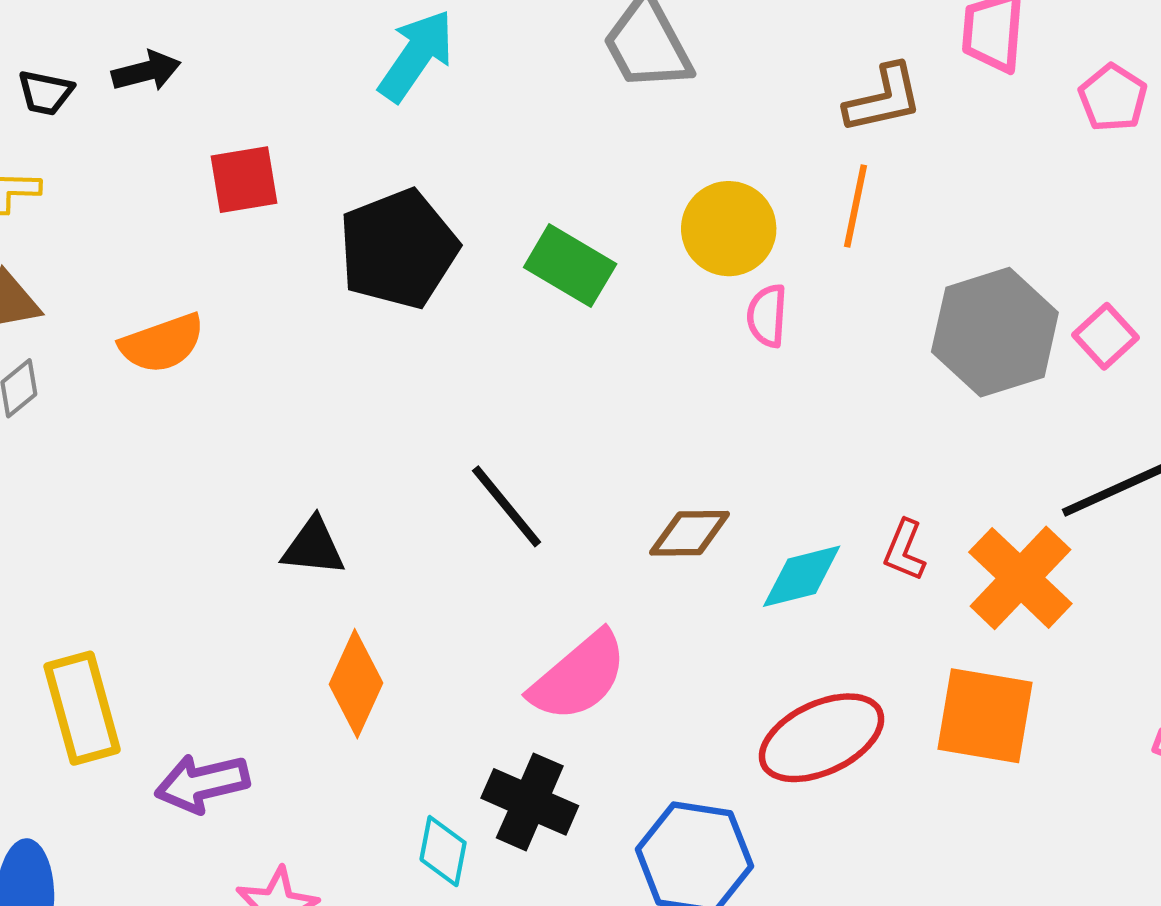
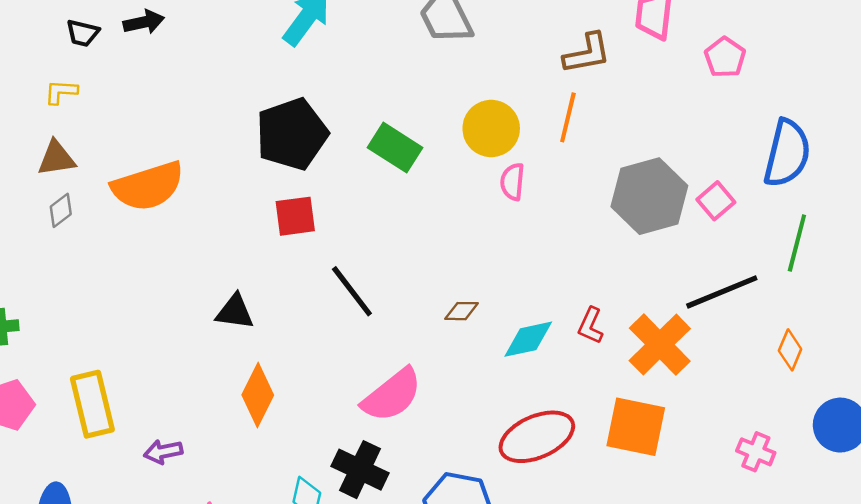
red square: (244, 180) -> (295, 216), moved
orange semicircle: (162, 343) -> (148, 186), size x1.4
brown diamond: (690, 533) -> (462, 311), size x0.7
purple arrow: (202, 783) -> (163, 452), size x0.7

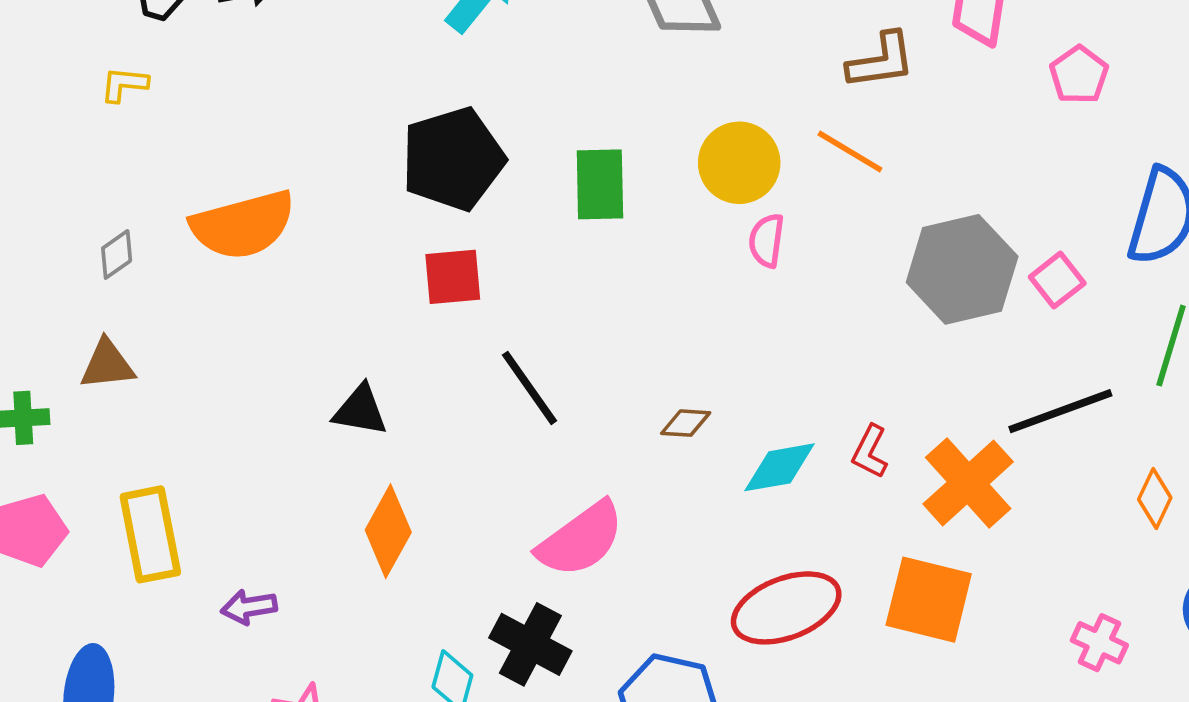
orange line: (568, 117) -> (850, 151), turned -75
green rectangle: (395, 148) -> (600, 184), turned 54
brown triangle: (56, 158) -> (107, 365), moved

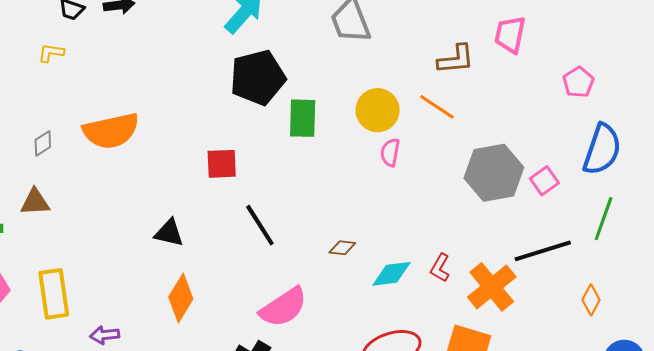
pink pentagon: (1079, 75) -> (578, 82), moved
black pentagon: (453, 159) -> (258, 77), moved

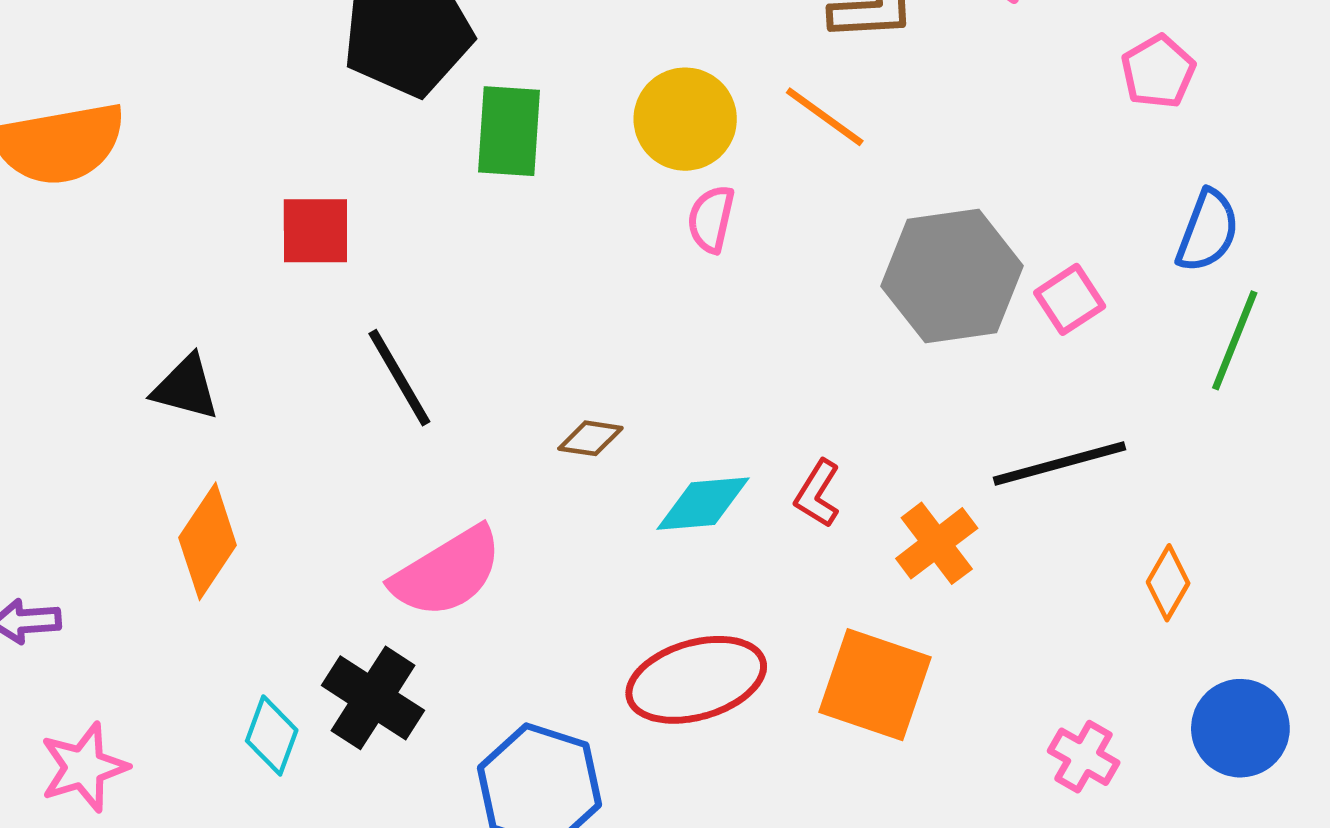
blue semicircle: (602, 149) -> (1208, 231), size x0.7
green line: (604, 219) -> (1235, 340), moved
orange cross: (492, 287) -> (937, 543), size x0.7

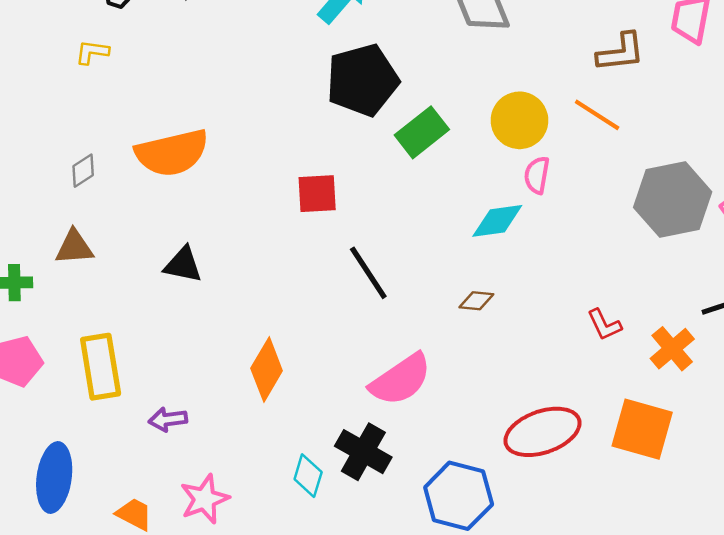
green rectangle: (509, 131) -> (422, 132), turned 51
black triangle: (186, 388) -> (183, 265), moved
red L-shape: (818, 494) -> (604, 325), turned -54
cyan diamond: (703, 504) -> (497, 221), moved

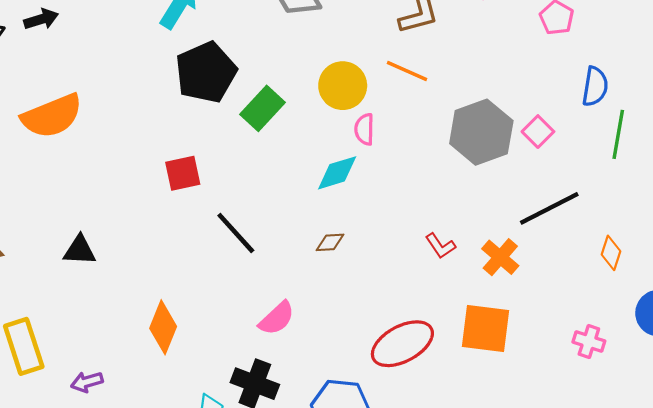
orange semicircle: (172, 153) -> (52, 116), moved
pink semicircle: (401, 380) -> (277, 318), size x0.7

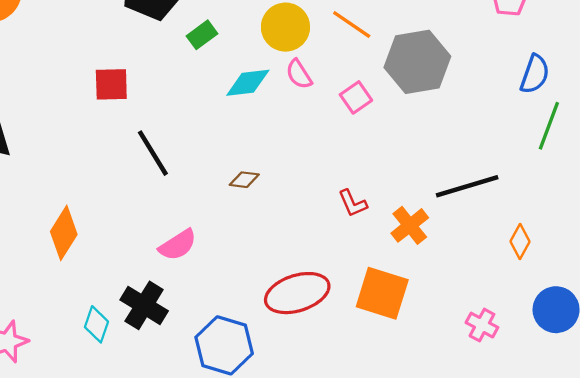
green rectangle: (262, 108) -> (202, 35), size x0.7
pink semicircle: (364, 129) -> (299, 74), turned -44
gray hexagon: (481, 132) -> (417, 62), moved
pink square: (538, 132) -> (356, 97), moved
cyan diamond: (337, 173) -> (248, 83), moved

